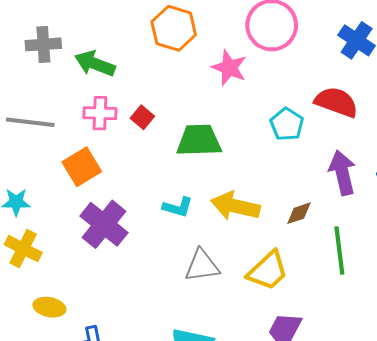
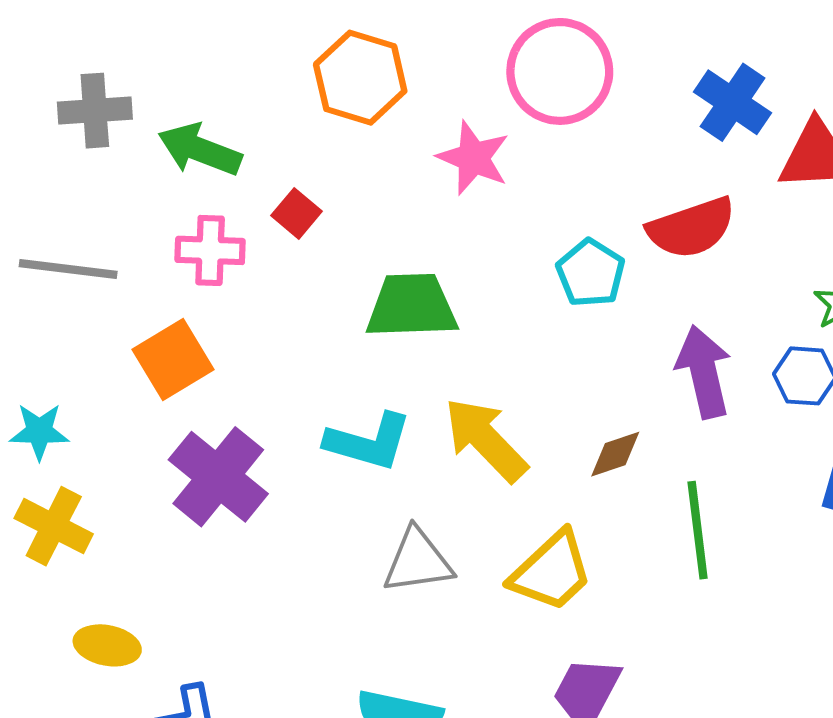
red semicircle: (336, 102) -> (691, 228), turned 141
red square: (142, 117) -> (296, 213), moved
yellow arrow: (235, 206) -> (486, 440), turned 33
cyan L-shape: (178, 207) -> (368, 442), size x1.4

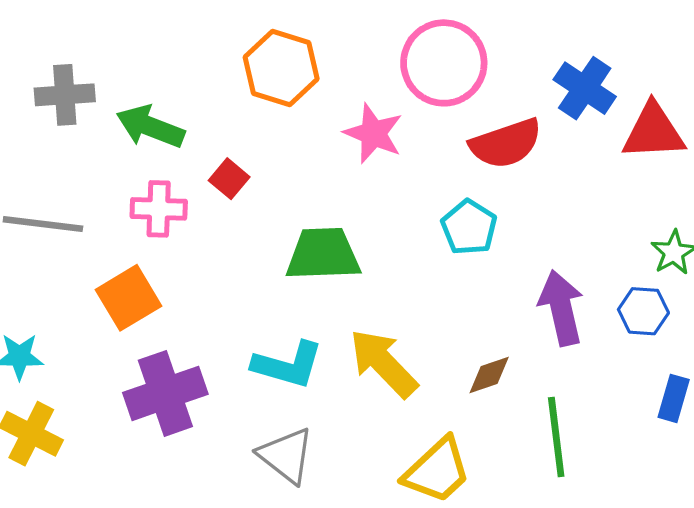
red semicircle: (691, 228) -> (506, 143), moved
purple cross: (218, 477) -> (165, 393), turned 32
gray triangle: (418, 561) -> (286, 455), moved, turned 46

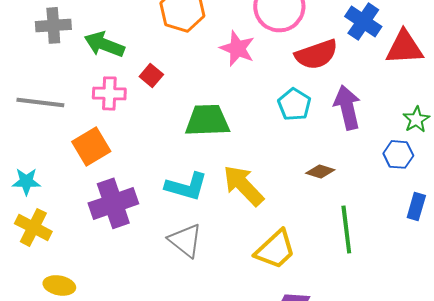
purple arrow: (561, 308) -> (347, 107), moved
brown diamond: (489, 375) -> (320, 171), moved, turned 36

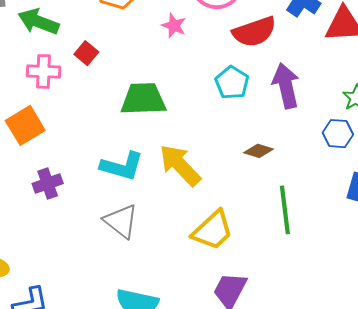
pink star: (237, 48) -> (174, 26), size x0.7
purple cross: (113, 203) -> (48, 183), size x0.6

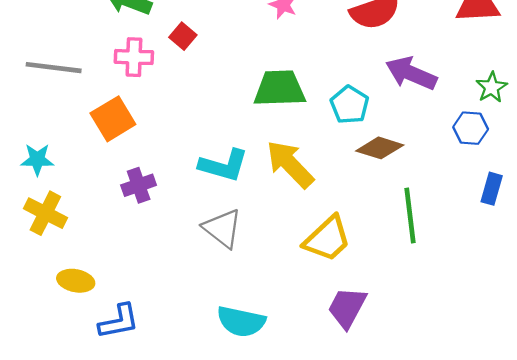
cyan pentagon: (232, 83) -> (349, 105), moved
purple arrow: (286, 86) -> (411, 73), turned -54
green trapezoid: (143, 99) -> (280, 89), moved
brown diamond: (258, 151) -> (380, 148), size x1.4

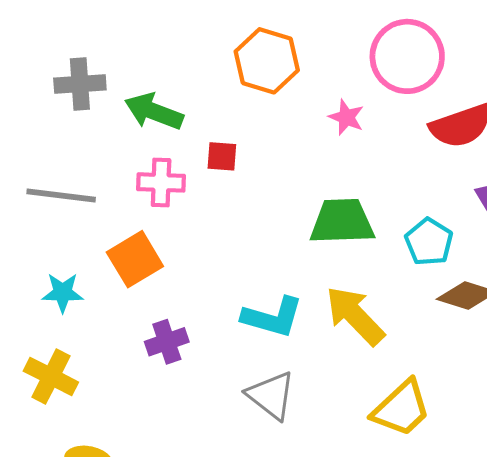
red square: (183, 36) -> (222, 156), turned -36
cyan star: (37, 160) -> (63, 293), moved

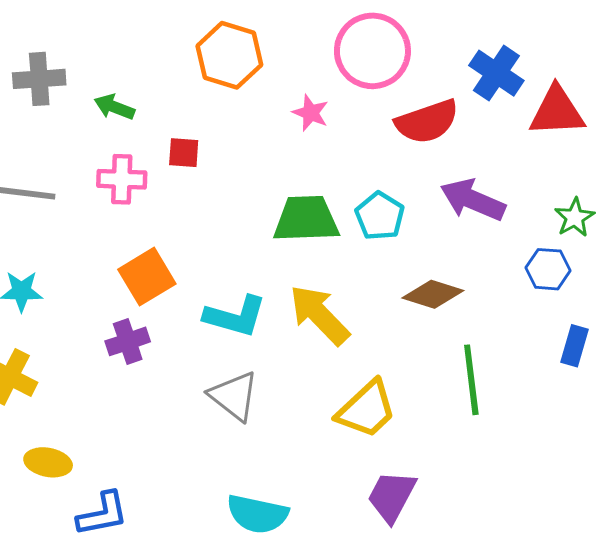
green arrow: (154, 112) -> (114, 107), size x0.7
cyan pentagon: (429, 242) -> (380, 216), moved
orange square: (135, 259) -> (147, 277), moved

